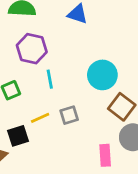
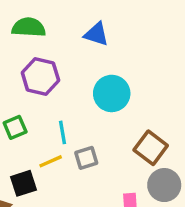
cyan circle: (102, 75) -> (112, 93), moved
cyan line: (50, 79) -> (63, 132), moved

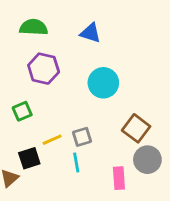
cyan line: (63, 132) -> (76, 163), moved

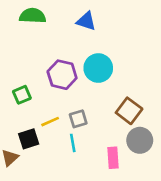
purple hexagon: (44, 69) -> (62, 75), moved

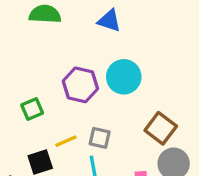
gray square: (78, 119) -> (100, 138), turned 30

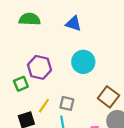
purple hexagon: (80, 85) -> (40, 67), moved
yellow line: (66, 141) -> (44, 106), turned -32

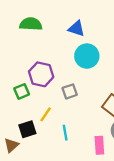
cyan circle: (83, 62) -> (87, 56), moved
gray square: (67, 103) -> (70, 91), moved, turned -32

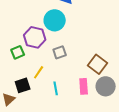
cyan circle: (87, 56) -> (55, 20), moved
pink rectangle: (99, 145) -> (84, 86), moved

